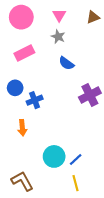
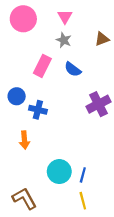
brown triangle: (93, 17) -> (102, 39), moved
pink rectangle: (24, 53) -> (42, 66), moved, turned -36
blue cross: (35, 100) -> (38, 110), turned 35
blue line: (76, 160) -> (83, 175), turned -32

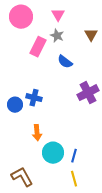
brown triangle: (102, 39) -> (91, 35), turned -40
pink rectangle: (42, 66) -> (38, 47), moved
blue circle: (17, 96) -> (15, 105), moved
orange arrow: (24, 140) -> (37, 133), moved

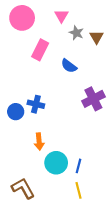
gray star: (57, 36) -> (76, 33), moved

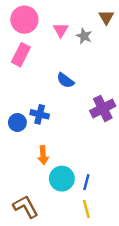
pink triangle: (61, 16) -> (61, 30), moved
brown triangle: (97, 37) -> (106, 17), moved
pink rectangle: (40, 50) -> (21, 55), moved
blue semicircle: (69, 66) -> (65, 80), moved

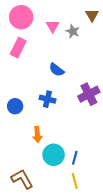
blue cross: (40, 114) -> (47, 99), moved

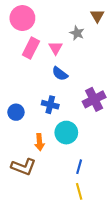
pink triangle: (53, 26) -> (56, 48), moved
pink rectangle: (18, 48) -> (31, 48), moved
cyan circle: (54, 155) -> (66, 133), moved
brown L-shape: (22, 179) -> (23, 167), moved, turned 140

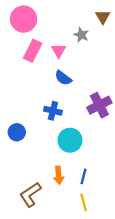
blue circle: (16, 112) -> (17, 132), moved
orange arrow: (40, 142) -> (59, 175), moved
brown L-shape: (23, 167) -> (30, 195), moved, turned 125

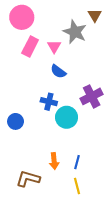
gray star: (81, 35) -> (75, 32), size x1.6
cyan circle: (70, 140) -> (67, 117), moved
brown L-shape: (30, 195) -> (28, 179), turned 50

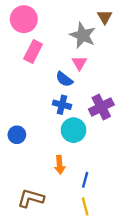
pink triangle: (54, 46) -> (79, 63), moved
blue cross: (49, 102) -> (62, 105), moved
orange arrow: (54, 161) -> (60, 165), moved

